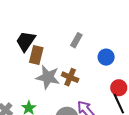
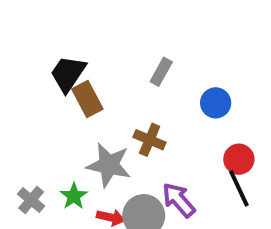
brown rectangle: (36, 55) -> (87, 99), turned -42
gray star: (48, 77) -> (109, 165), moved

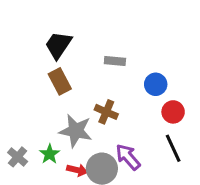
gray rectangle: (161, 72) -> (115, 61), turned 66
black trapezoid: (68, 74) -> (58, 45), moved
red circle: (239, 159) -> (173, 112), moved

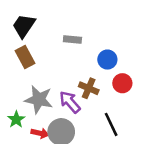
brown cross: (106, 112) -> (89, 88), moved
black line: (173, 148) -> (111, 124), moved
purple arrow: (128, 157) -> (70, 102), moved

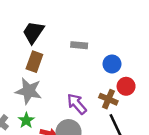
brown rectangle: (25, 57) -> (34, 62), turned 48
brown cross: (89, 88) -> (108, 99), moved
gray star: (39, 99) -> (29, 91), moved

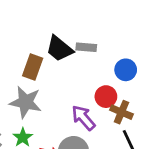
black trapezoid: (33, 32) -> (59, 49), moved, turned -85
red circle: (126, 86) -> (106, 97), moved

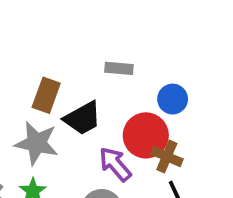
black trapezoid: (59, 49) -> (83, 118), moved, turned -68
red circle: (106, 97) -> (146, 135), size x1.5

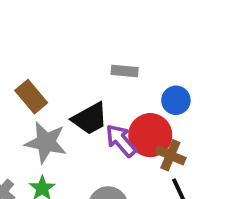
brown rectangle: (46, 95) -> (31, 97), moved, turned -60
purple arrow: (115, 164) -> (121, 141), moved

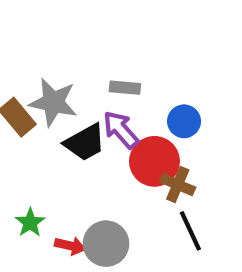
purple arrow: (121, 141) -> (121, 130), moved
gray star: (46, 142) -> (53, 102), moved

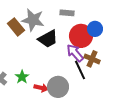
purple arrow: (121, 130) -> (75, 53), moved
red circle: (154, 161) -> (81, 36), moved
black line: (190, 231) -> (80, 70), moved

